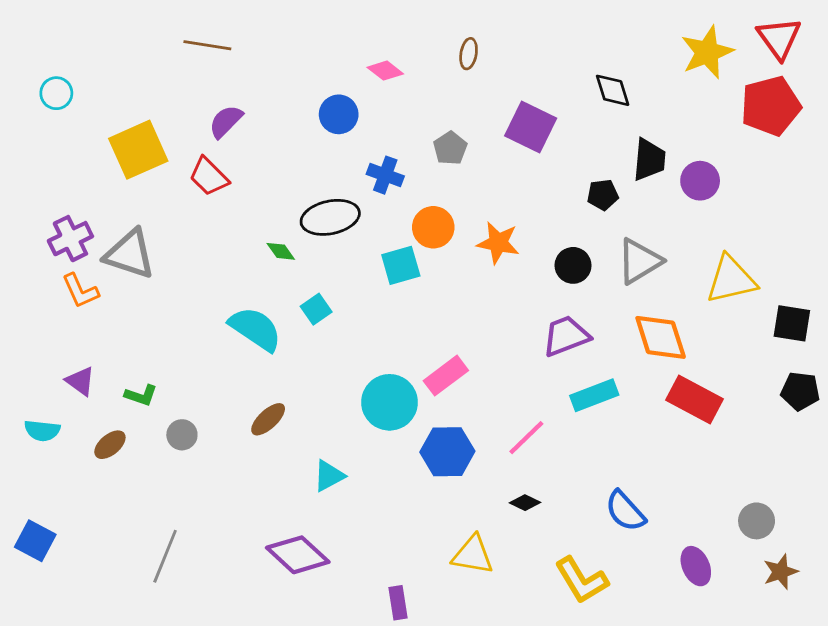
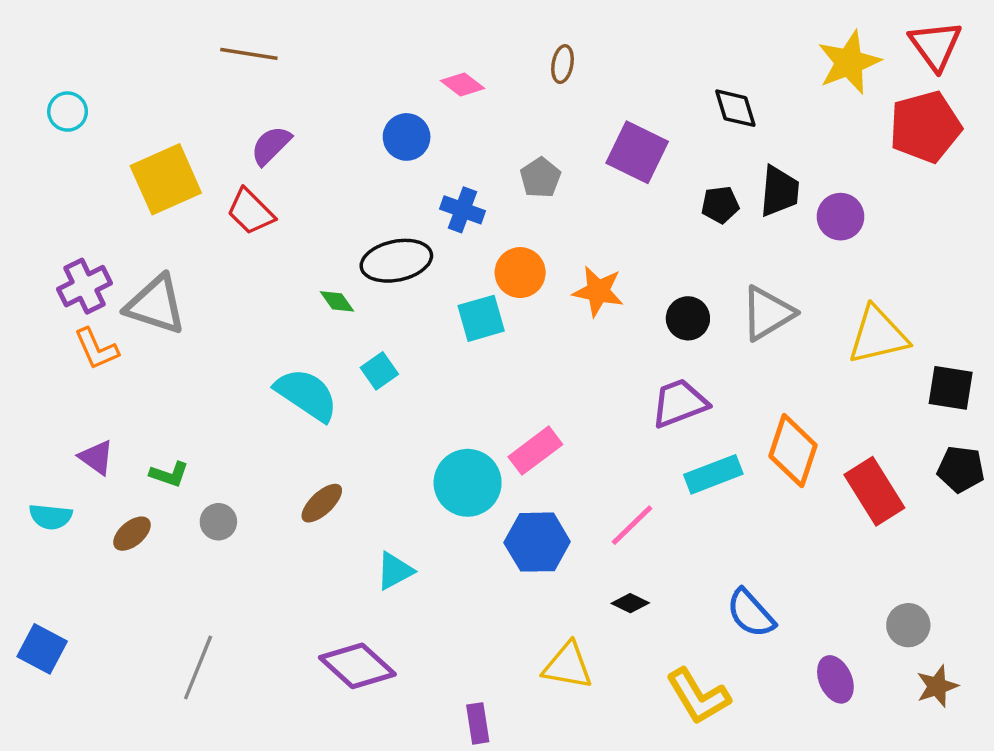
black pentagon: (603, 195) -> (720, 205), moved
orange diamond: (661, 337) -> (793, 451), moved, turned 36
red rectangle: (694, 400) -> (874, 491), moved, turned 30

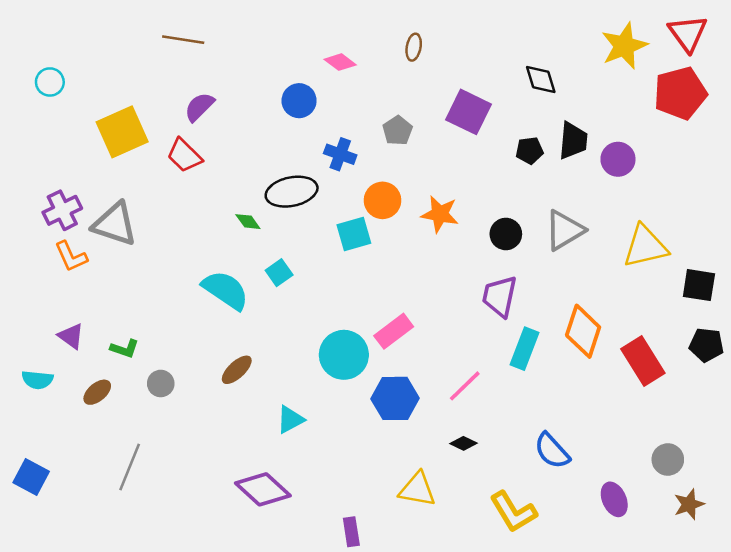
purple trapezoid: (679, 403) -> (500, 296), turned -57
cyan rectangle: (713, 474) -> (525, 349), turned -48
gray line: (198, 668) -> (130, 467), moved

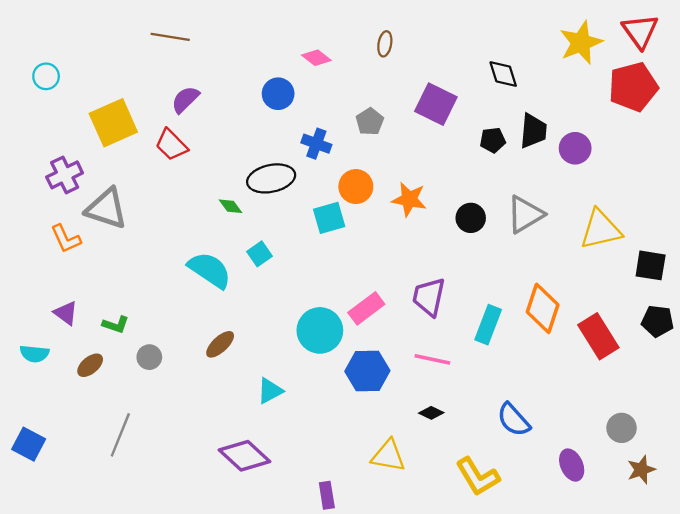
purple cross: (62, 210) -> (65, 175), moved
purple trapezoid: (500, 296) -> (429, 297), moved
pink line: (465, 386) -> (432, 359), turned 56

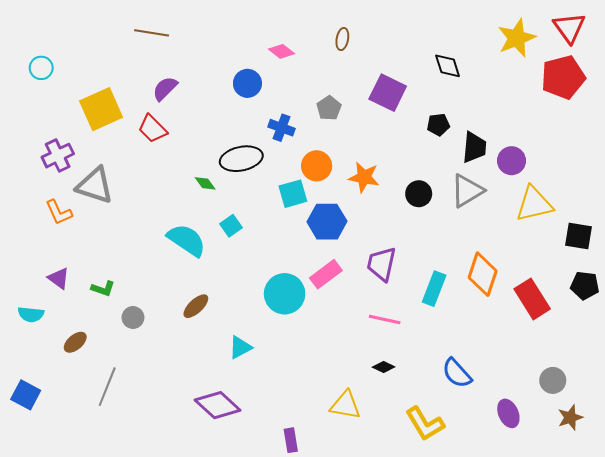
black trapezoid: (533, 131) -> (474, 147), moved
purple circle: (575, 148) -> (512, 161), moved
brown ellipse: (90, 365) -> (75, 342), moved
blue hexagon: (367, 371) -> (327, 222), moved

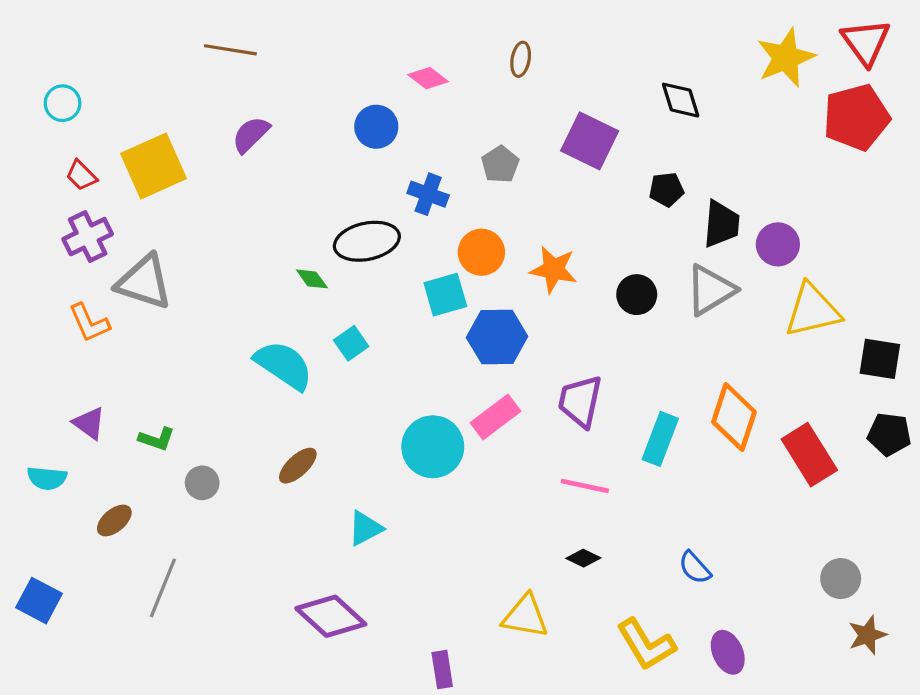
red trapezoid: (153, 129) -> (81, 175), moved, size x0.7
blue semicircle: (457, 373) -> (695, 568), size x0.7
purple ellipse: (508, 413) -> (728, 652), moved

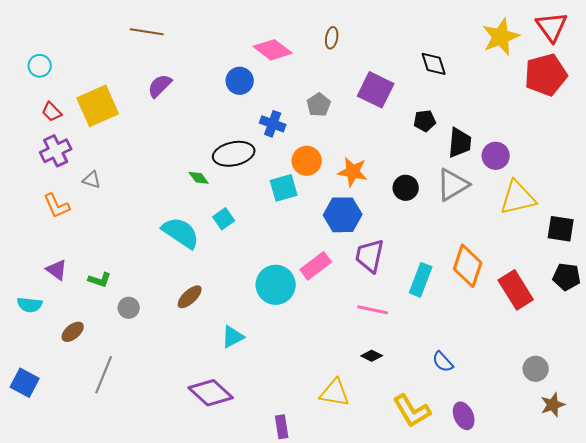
pink diamond: (428, 78) -> (273, 50), size x1.5
gray triangle: (144, 282) -> (92, 180), size x0.5
blue hexagon: (497, 337) -> (343, 215), moved

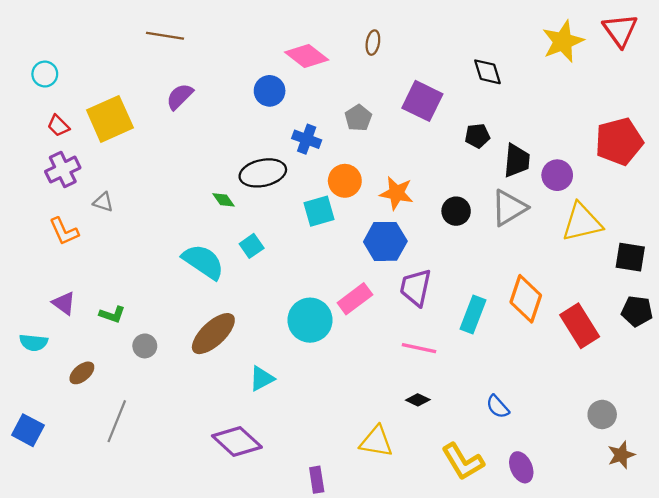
red pentagon: (546, 75) -> (619, 141), moved
brown ellipse: (190, 297) -> (213, 334), size x1.6

